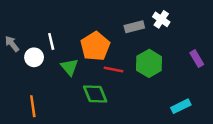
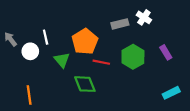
purple rectangle: (197, 59) -> (166, 52), moved
cyan rectangle: (181, 106) -> (171, 93), moved

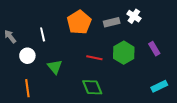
orange pentagon: (85, 41) -> (79, 22), moved
white circle: (30, 51) -> (27, 56), moved
green triangle: (62, 60) -> (55, 67), moved
green diamond: (85, 84) -> (92, 87), moved

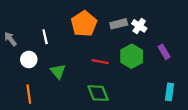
white cross: (134, 16) -> (139, 26), moved
cyan rectangle: (159, 86) -> (170, 92), turned -56

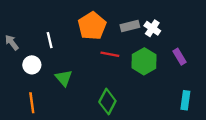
red line: (100, 62) -> (110, 54), moved
green diamond: (98, 93) -> (107, 102), turned 50

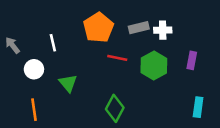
white cross: (152, 28) -> (163, 30), turned -35
purple rectangle: (180, 57) -> (192, 60), turned 42

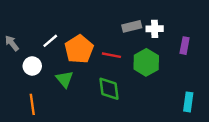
orange pentagon: (98, 28) -> (79, 49), moved
white line: (53, 43) -> (50, 41), turned 63
purple rectangle: (192, 60) -> (185, 46), moved
green diamond: (115, 108) -> (109, 89), moved, turned -35

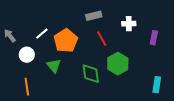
gray rectangle: (132, 26) -> (94, 16), moved
red line: (111, 55) -> (102, 39), moved, turned 49
green hexagon: (146, 62) -> (118, 64), moved

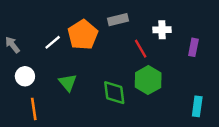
red line: (102, 39) -> (141, 49), moved
orange pentagon: (66, 41) -> (83, 35), moved
white circle: (27, 55) -> (25, 76), moved

